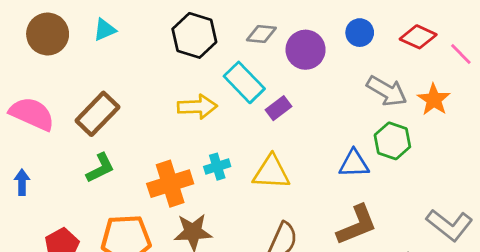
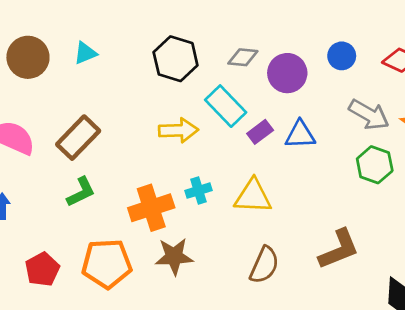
blue triangle: (354, 164) -> (300, 135), moved

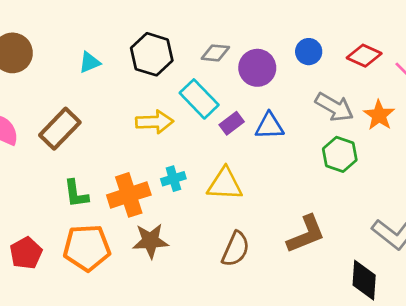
cyan triangle: (85, 53) -> (90, 62), moved
green L-shape: (81, 192) -> (76, 194), moved, turned 108

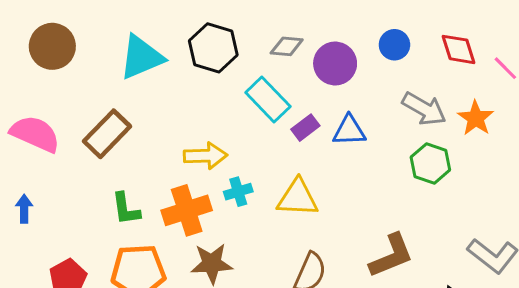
red diamond: (364, 56) -> (459, 49), turned 48
cyan triangle: (90, 62) -> (141, 57), size x1.8
yellow arrow: (154, 122) -> (205, 156), moved

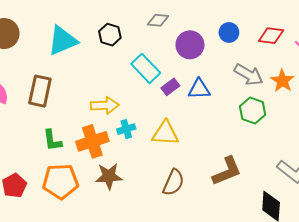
gray diamond: (287, 46) -> (158, 20), moved
black hexagon: (213, 48) -> (110, 35), size x0.7
red diamond: (459, 49) -> (271, 36), turned -65
brown rectangle: (107, 134) -> (40, 91), turned -32

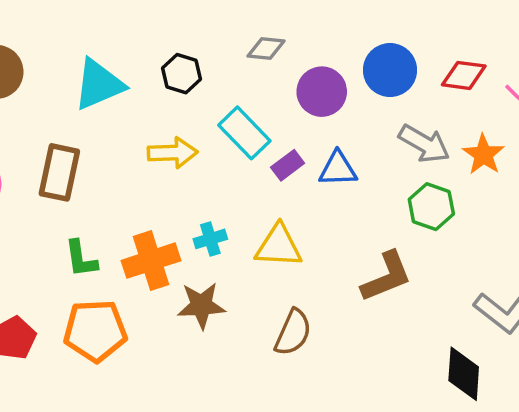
blue circle: (229, 32) -> (390, 70), size x1.5
yellow arrow: (105, 105) -> (173, 153), moved
brown L-shape: (227, 171) -> (386, 277), moved
brown star: (109, 176) -> (201, 305), moved

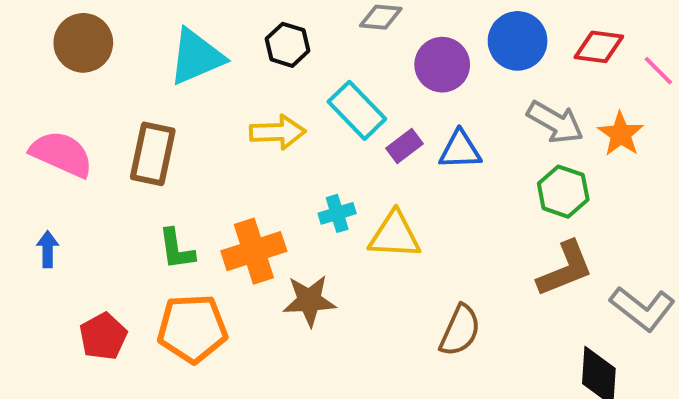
cyan cross: (210, 239) -> (337, 213), moved
brown L-shape: (386, 277) -> (565, 269), moved
brown semicircle: (293, 332) -> (460, 330), moved

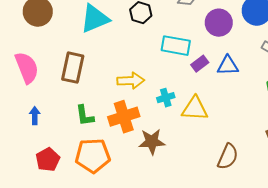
cyan rectangle: (357, 110) -> (176, 46), turned -36
yellow arrow: (278, 132) -> (131, 81), moved
pink semicircle: (61, 154) -> (27, 68), turned 44
blue arrow: (48, 249) -> (35, 116), moved

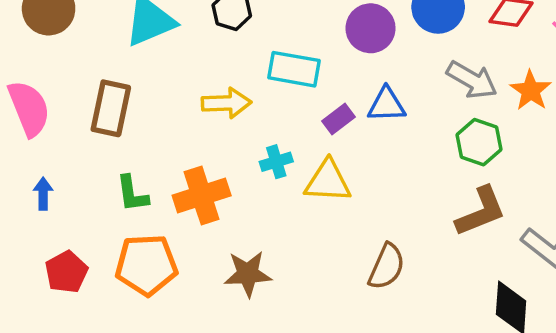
purple rectangle: (200, 64) -> (338, 119), moved
yellow arrow: (131, 81) -> (226, 103), moved
brown star: (152, 142) -> (248, 274), moved

